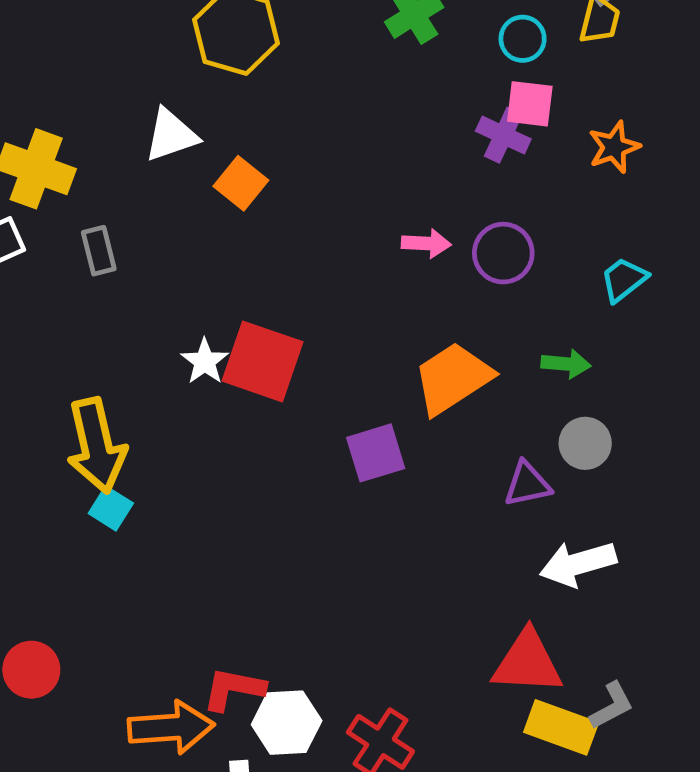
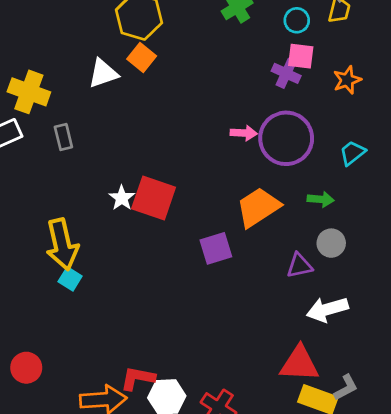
orange square: (241, 183) -> (142, 57), moved
purple circle: (503, 253) -> (286, 138), size x1.6

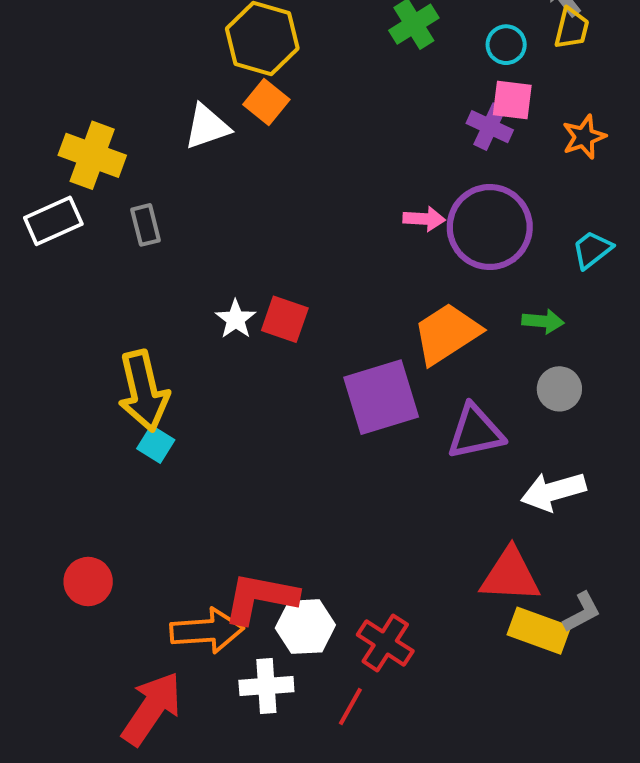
red square: (154, 198) -> (285, 319), size x0.7
purple square: (216, 248) -> (381, 397), size x1.5
purple triangle: (299, 266) -> (475, 432), moved, size x1.4
red L-shape: (138, 378) -> (260, 598), size x1.4

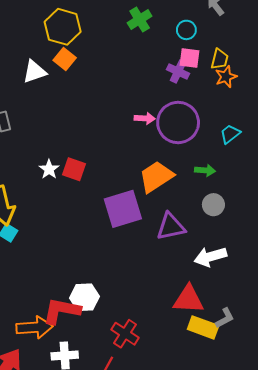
yellow trapezoid: (572, 28) -> (220, 59), moved
white hexagon: (305, 627) -> (84, 297), moved

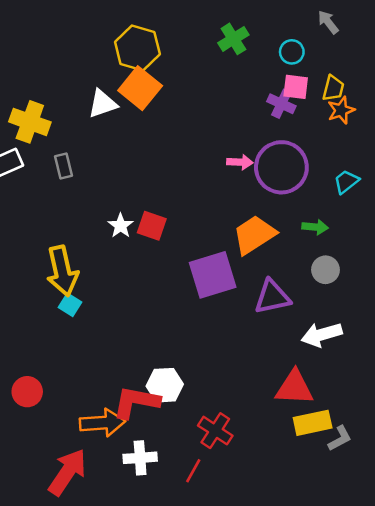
orange square: (65, 59) -> (140, 88), size x1.5
gray L-shape: (225, 318) -> (340, 438), moved
yellow rectangle: (203, 327) -> (313, 423), turned -32

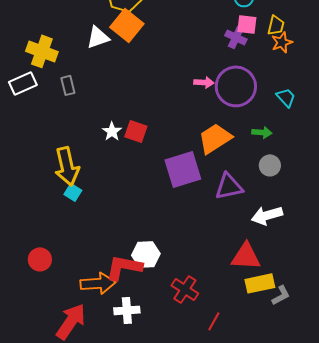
cyan trapezoid: (346, 182) -> (286, 97), turned 85
red line: (193, 471) -> (214, 321), moved

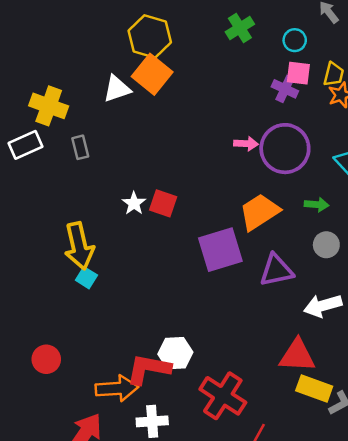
yellow rectangle: (260, 283) -> (314, 388), turned 32
red cross: (185, 289) -> (223, 396), size x1.4

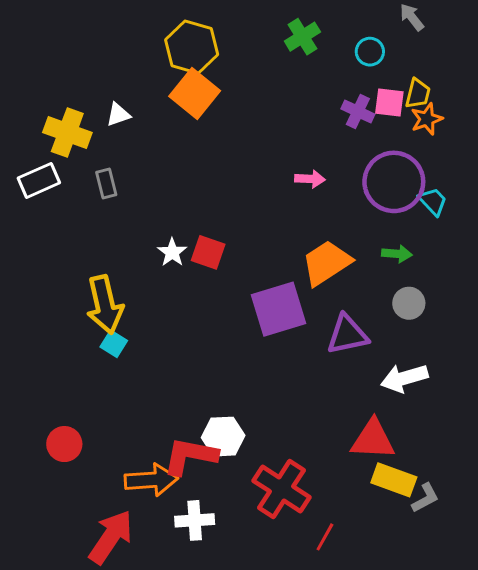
pink square: (298, 73) -> (389, 103), moved
white triangle: (117, 89) -> (118, 115), moved, size x0.7
purple circle: (285, 149) -> (394, 182), moved

